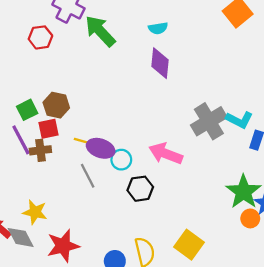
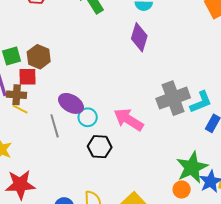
cyan L-shape: (239, 120) -> (201, 102), turned -60
yellow line: (82, 141) -> (20, 109), moved
orange circle: (250, 218) -> (182, 189), moved

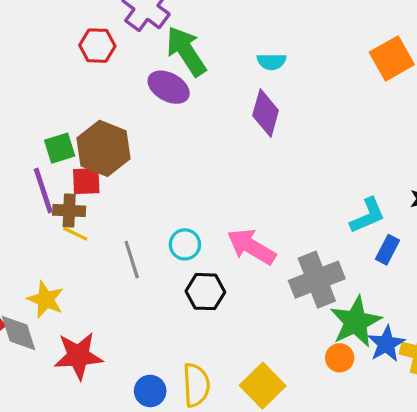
brown hexagon: (39, 57) -> (103, 148), size x1.4
gray cross: (173, 98) -> (317, 280), moved
purple ellipse: (71, 103) -> (169, 87), moved

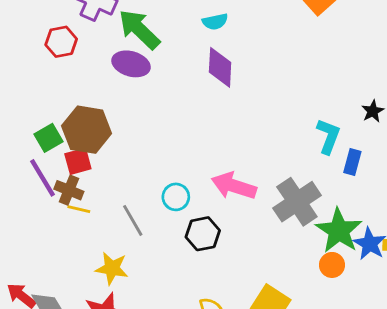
brown cross: (69, 211) -> (69, 190), turned 32
cyan L-shape: (368, 216) -> (328, 136), turned -33
yellow star: (46, 300) -> (112, 268), moved

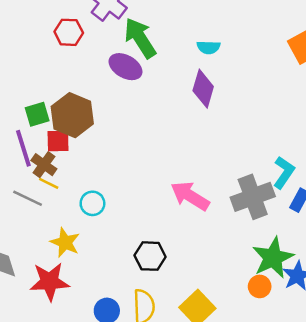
cyan circle: (176, 197) -> (92, 203), moved
gray cross: (297, 202) -> (253, 197), moved
gray line: (133, 220) -> (28, 198), moved, turned -48
black hexagon: (203, 234) -> (150, 256), moved

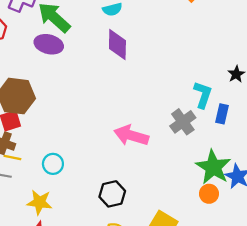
gray cross: (253, 197) -> (183, 122), size x0.7

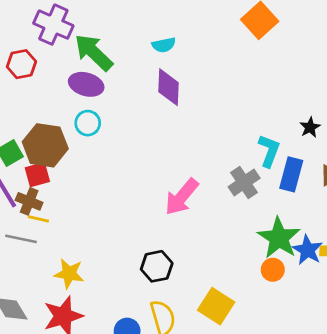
blue rectangle: (222, 114) -> (291, 174), size x1.4
pink arrow: (131, 135) -> (182, 197), turned -68
cyan circle: (53, 164) -> (88, 123), moved

